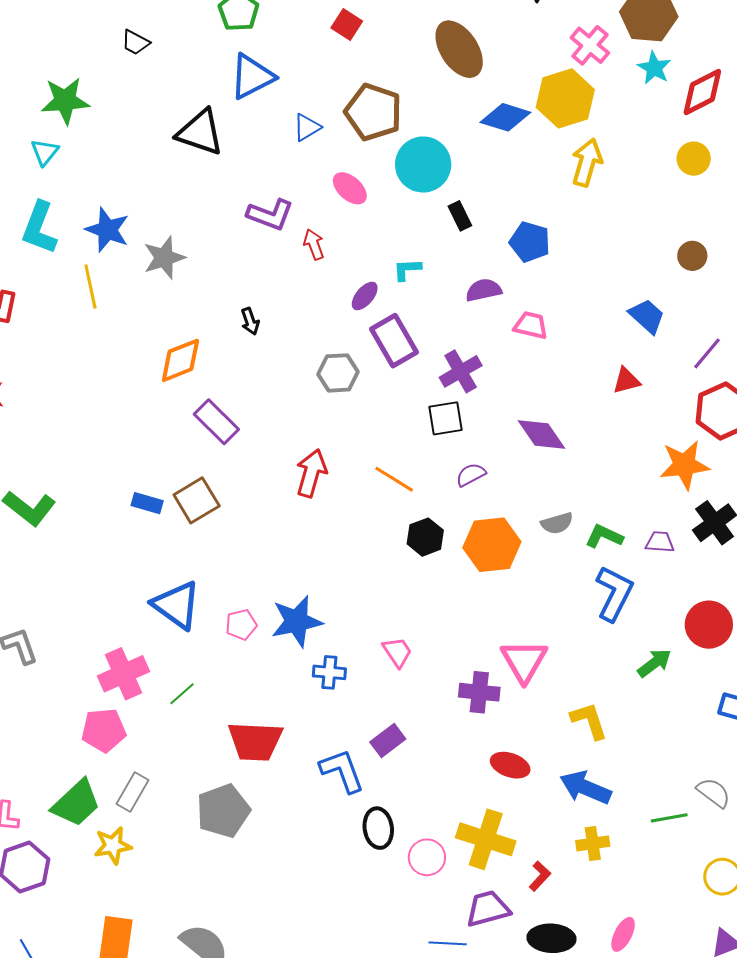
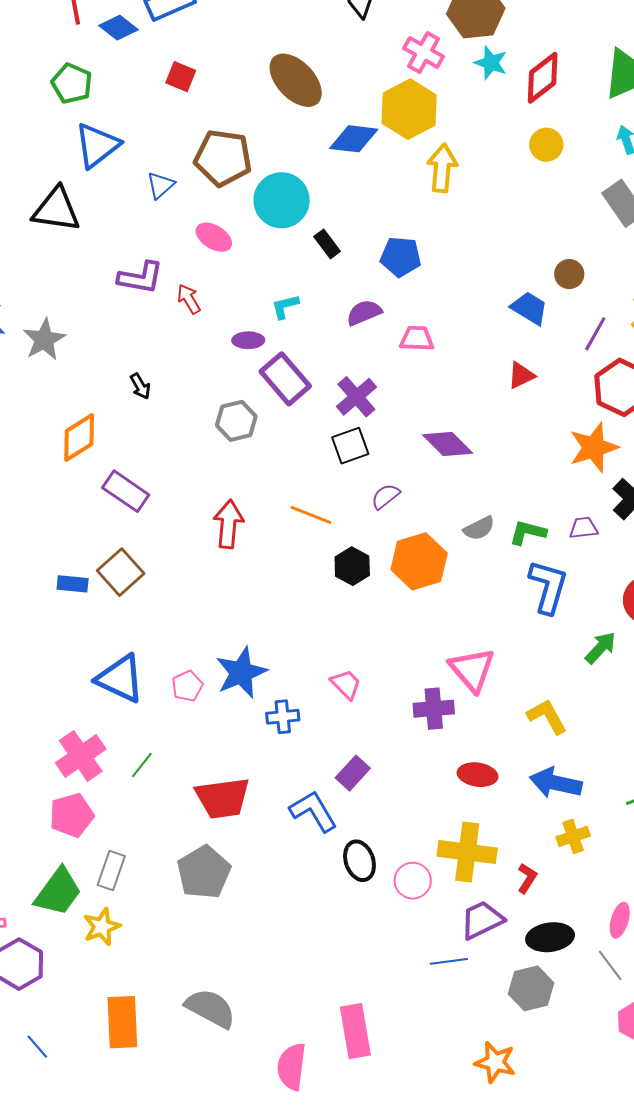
brown circle: (692, 256) -> (569, 274), moved
purple ellipse: (365, 296) -> (248, 340), turned 60

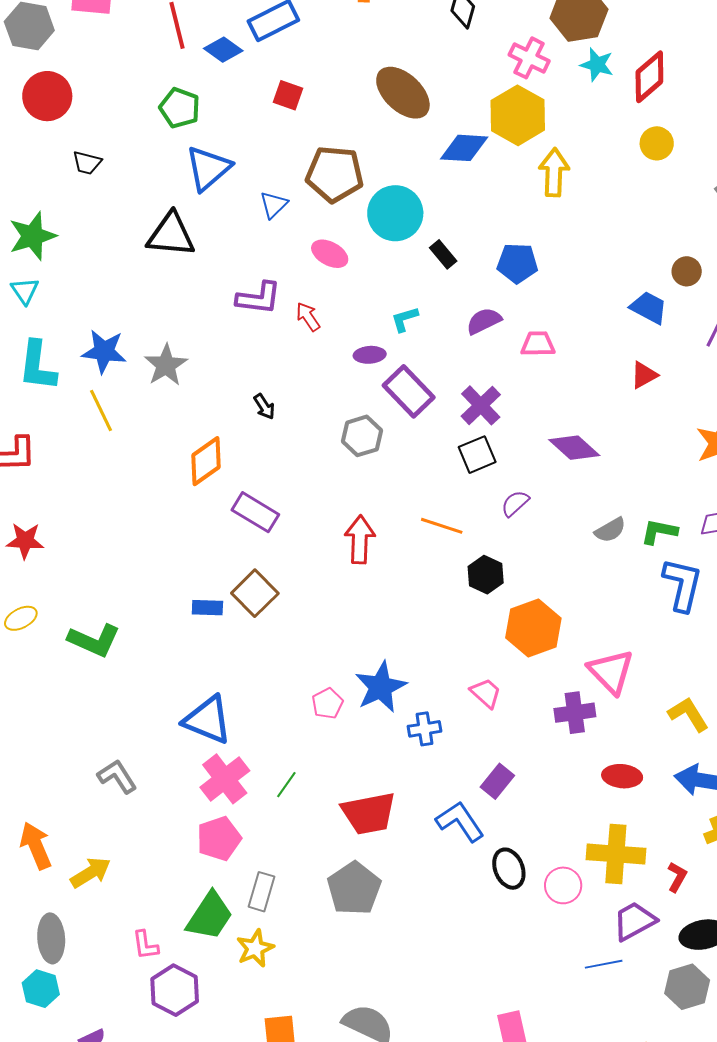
orange hexagon: (419, 561) -> (533, 628), moved
blue triangle: (120, 679) -> (208, 720), moved

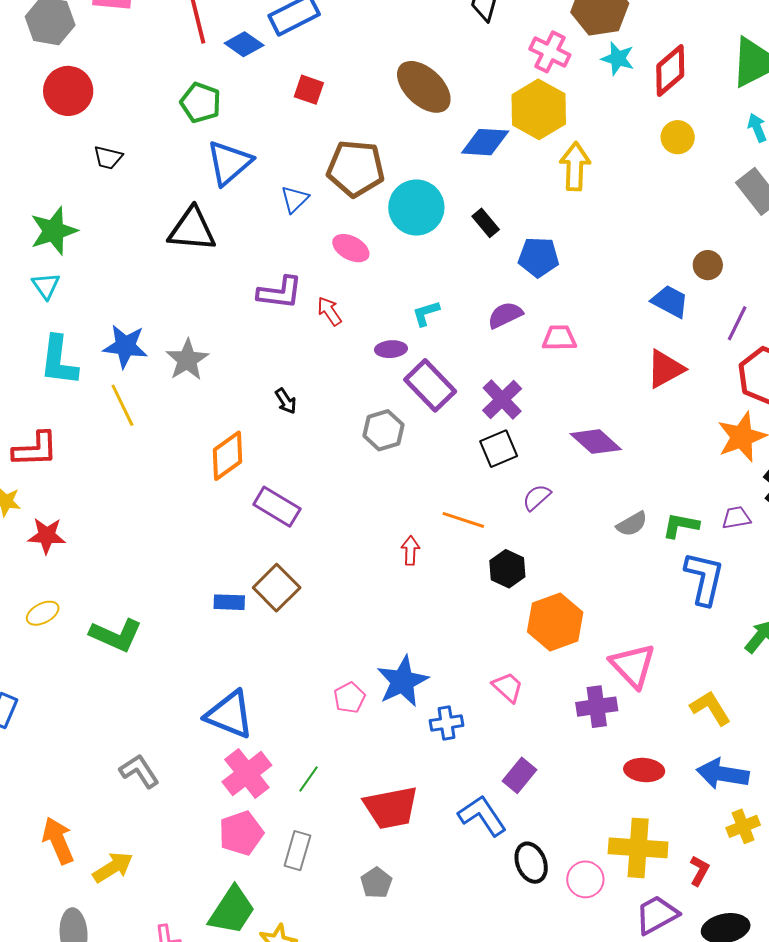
black rectangle: (443, 254) -> (486, 223), moved
red triangle: (644, 375) -> (665, 369), size x1.4
red arrow: (360, 540) -> (410, 551), moved, size x0.6
gray pentagon: (354, 888) -> (376, 883), size x0.6
gray rectangle: (262, 892) -> (297, 851), moved

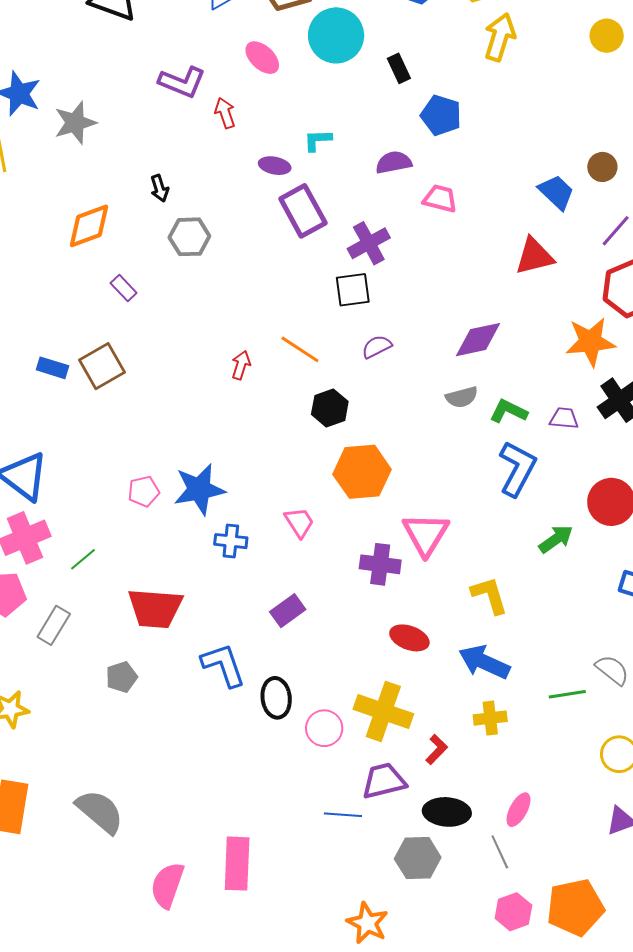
gray hexagon: (383, 430) -> (189, 237), moved
purple diamond: (596, 442) -> (478, 340), moved, turned -69
purple rectangle: (277, 507) -> (124, 288), size x0.6
blue L-shape: (482, 816) -> (223, 665), moved

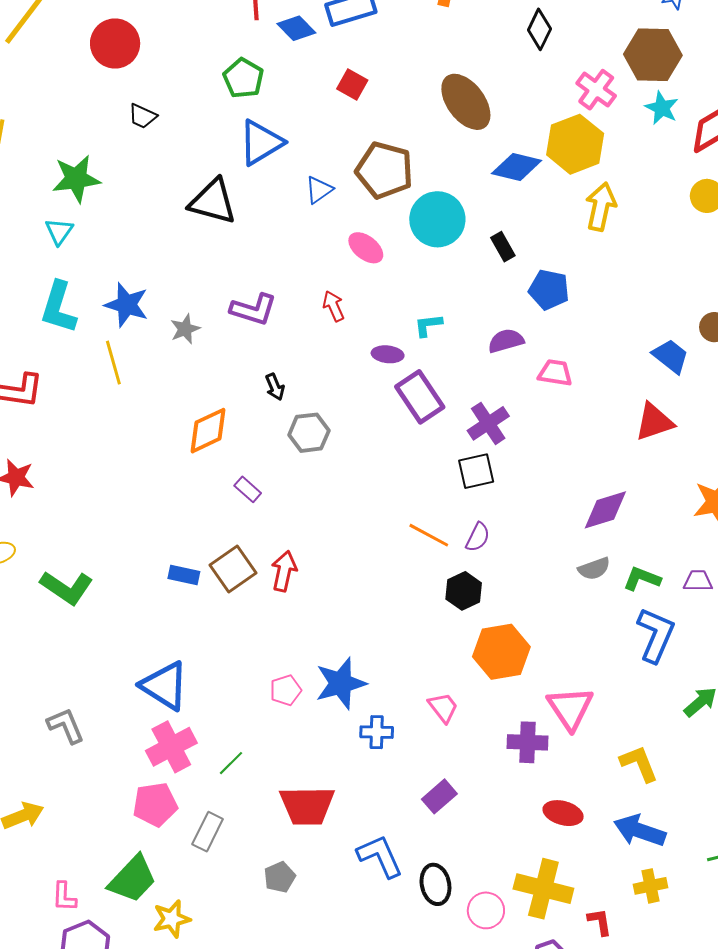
purple L-shape: (182, 82) -> (253, 309), moved
gray star: (75, 123) -> (185, 329), size x0.7
purple semicircle: (377, 347) -> (478, 537), moved, turned 148
red arrow: (241, 365) -> (284, 571), moved, size x1.4
red L-shape: (437, 749) -> (600, 922), turned -48

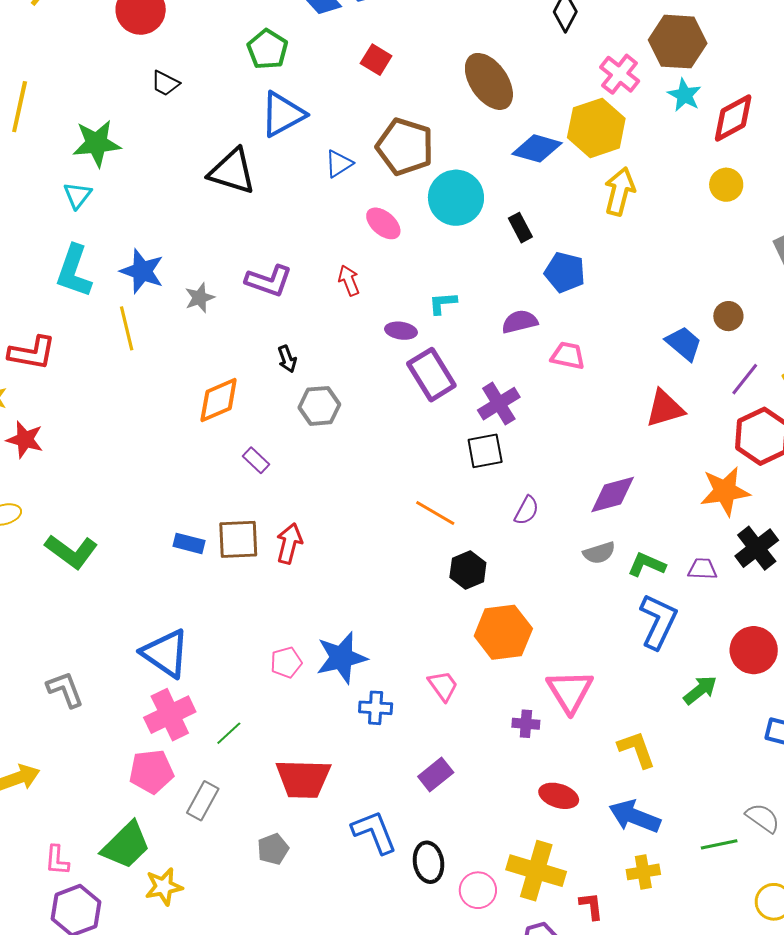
purple semicircle: (478, 537) -> (527, 510), moved
brown square: (233, 569) -> (238, 539), turned 30
purple cross: (527, 742) -> (526, 724), size x0.7

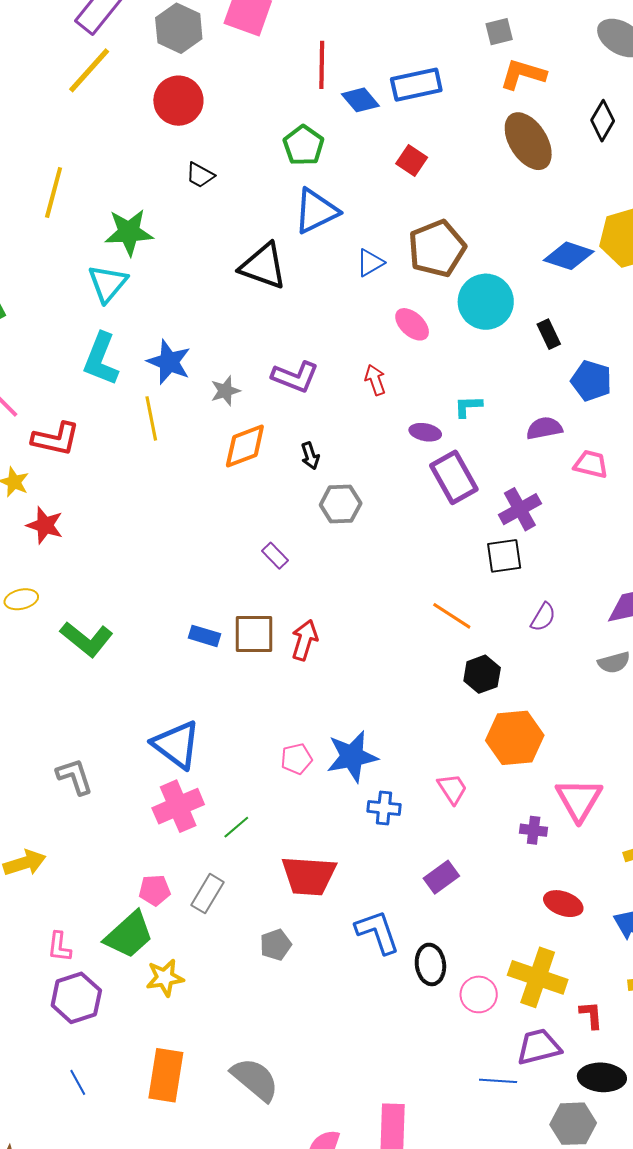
brown ellipse: (489, 81) -> (528, 141), moved
brown pentagon: (405, 147) -> (437, 248), turned 30
cyan triangle: (77, 195) -> (108, 283), size x1.4
orange diamond: (219, 400) -> (245, 446), moved
pink pentagon: (151, 772) -> (155, 890), moved, size x0.7

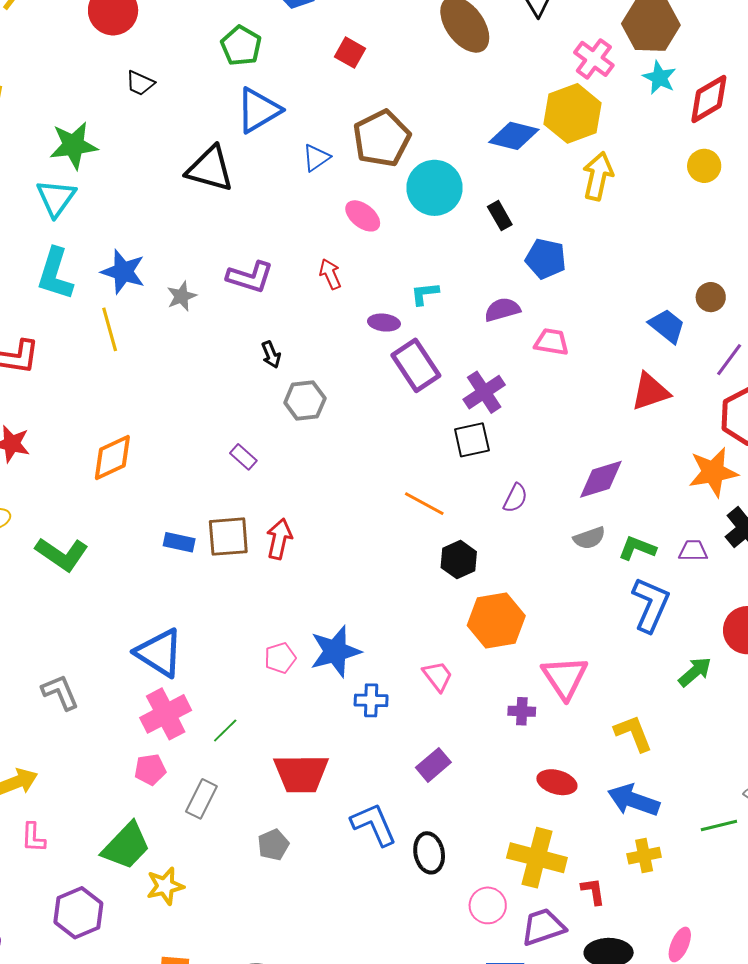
orange diamond: (245, 446) -> (112, 457), moved
pink pentagon: (155, 890) -> (150, 770), moved
pink L-shape: (59, 947) -> (33, 838), moved
pink circle: (479, 994) -> (488, 905), moved

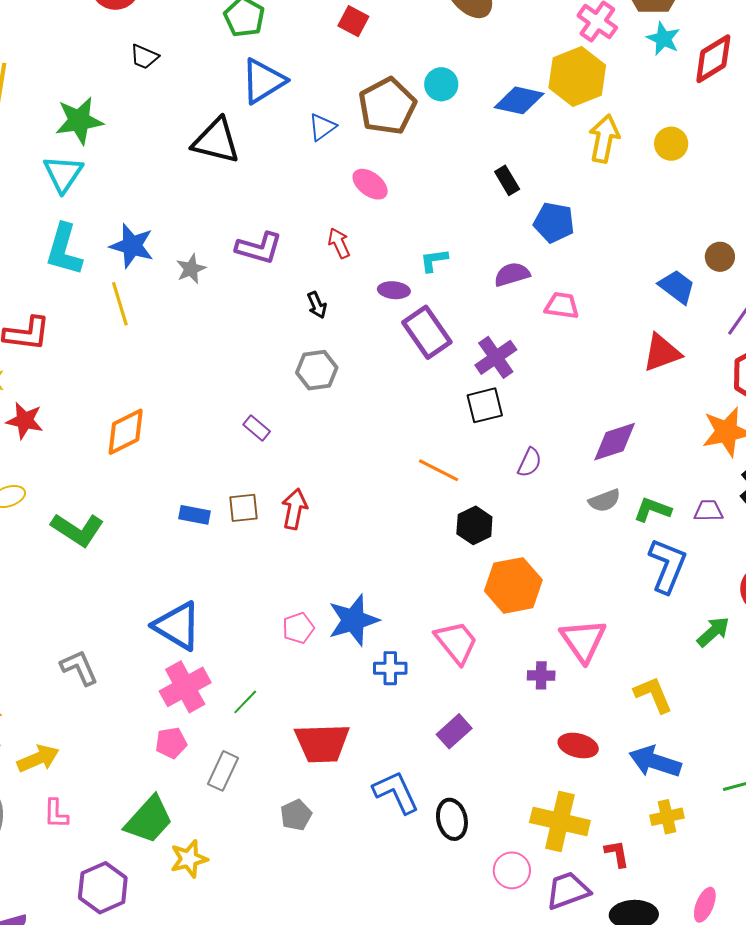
yellow circle: (704, 166) -> (671, 144), moved
cyan circle: (434, 188) -> (441, 84), moved, size x0.6
black arrow: (271, 355) -> (317, 305), moved
brown square: (228, 537) -> (244, 508), size x0.7
pink trapezoid: (438, 676) -> (456, 642), size x1.4

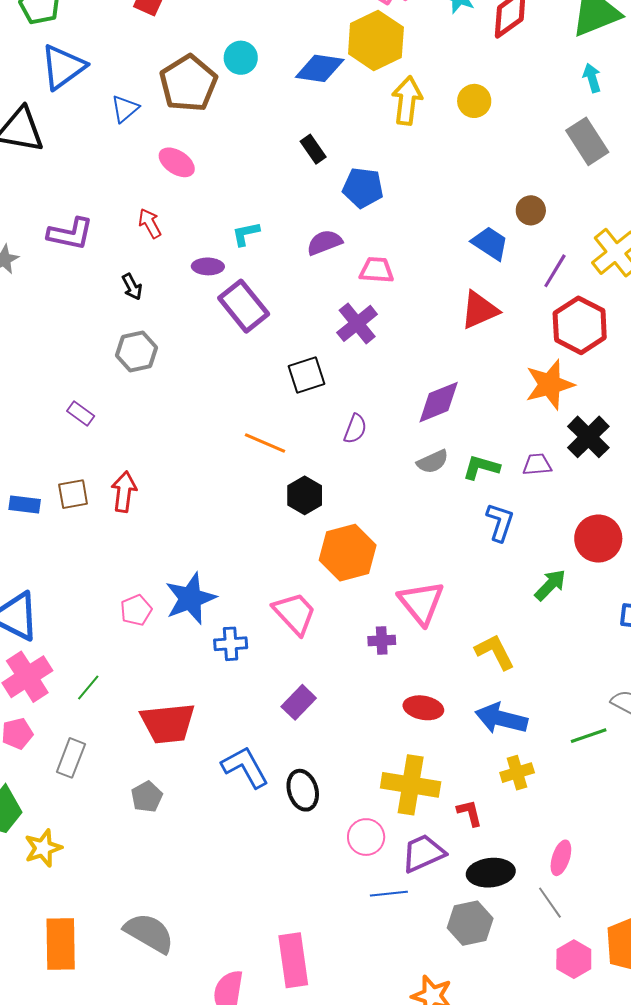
purple cross: (496, 357) -> (357, 323), moved
blue L-shape: (667, 566) -> (500, 522), size x0.7

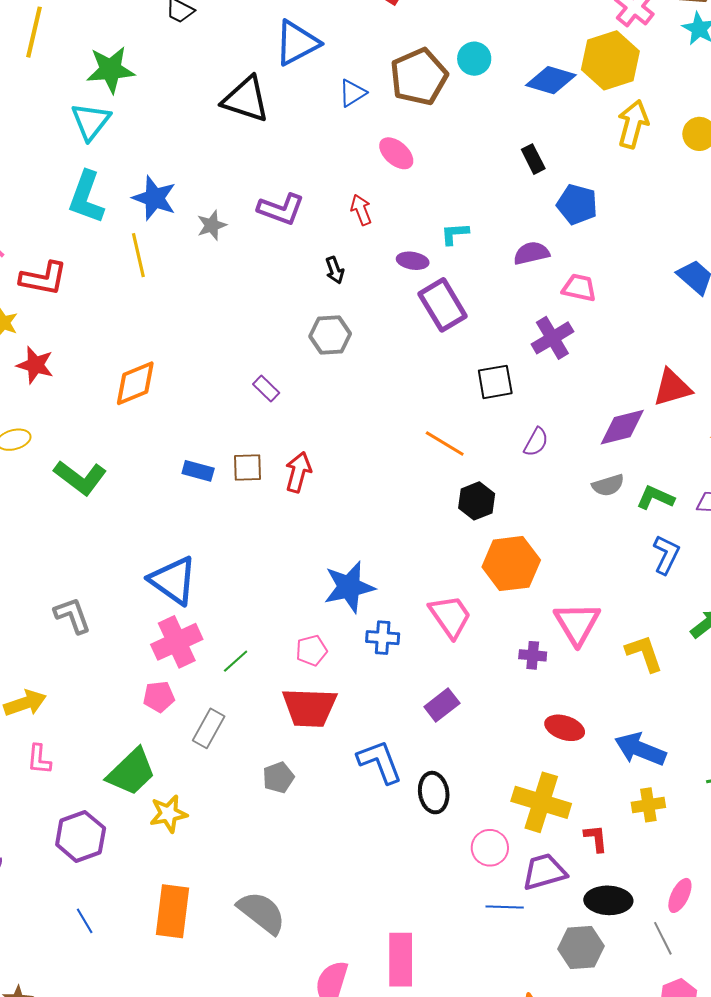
red triangle: (479, 310) -> (672, 388), moved
pink pentagon: (136, 610) -> (312, 650), moved
yellow L-shape: (495, 652) -> (644, 653), moved

